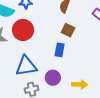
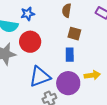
purple circle: (53, 78) -> (68, 83), size x1.5
yellow arrow: (80, 84) -> (92, 75), moved

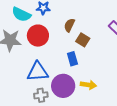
brown semicircle: (67, 10) -> (69, 25), moved
blue rectangle: (70, 55) -> (72, 59), turned -32

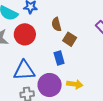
brown semicircle: (69, 25) -> (56, 24), turned -40

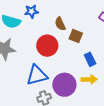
red circle: (25, 34) -> (47, 46), moved
blue rectangle: (59, 58) -> (90, 59), moved

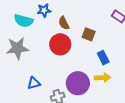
brown semicircle: (60, 24) -> (64, 23), moved
blue triangle: (37, 75) -> (34, 83), moved, size x0.6

